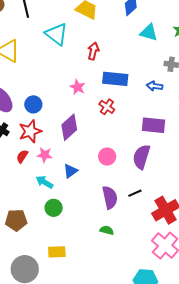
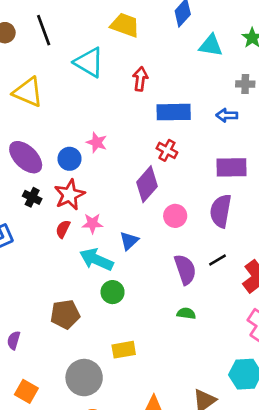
pink star: (78, 87) -> (97, 142), moved
purple diamond: (69, 127) -> (147, 184), moved
cyan arrow: (44, 182) -> (96, 260), size x1.4

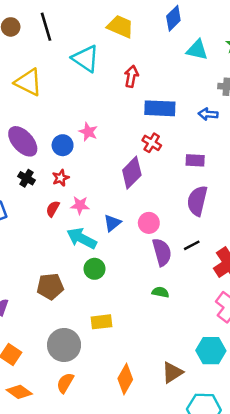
purple rectangle: (232, 167) -> (195, 160), moved, size x0.7
red star: (70, 195) -> (61, 178), size x0.6
pink circle: (175, 216) -> (149, 223), moved

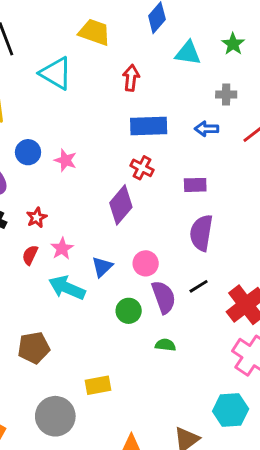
red arrow: (131, 76) -> (131, 78), moved
blue circle: (63, 145) -> (28, 152), moved
pink star: (80, 205) -> (62, 248), turned -30
green circle: (94, 269) -> (129, 311), moved

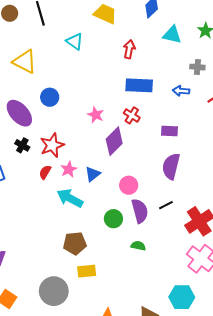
cyan triangle: (56, 73) -> (75, 41), size x0.7
pink star: (65, 160) -> (96, 115), moved
red star: (37, 218) -> (52, 145), size x1.6
blue triangle: (102, 267) -> (93, 174), moved
brown pentagon: (34, 348) -> (75, 243), moved

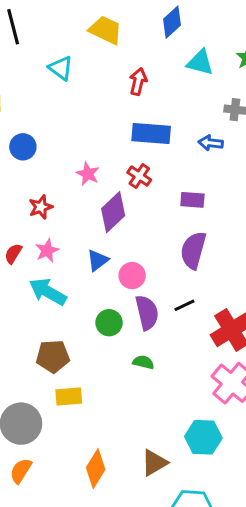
red star: (52, 145) -> (41, 207), moved, size x0.7
blue triangle: (93, 174) -> (98, 260), moved

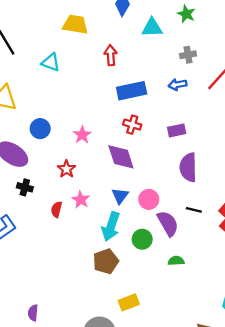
pink star: (88, 174) -> (82, 135), moved, turned 30
purple diamond: (113, 212) -> (121, 157), turned -48
cyan arrow: (48, 292) -> (111, 227), moved, turned -84
black line: (184, 305) -> (194, 210), turned 56
brown pentagon: (53, 356) -> (106, 261), moved

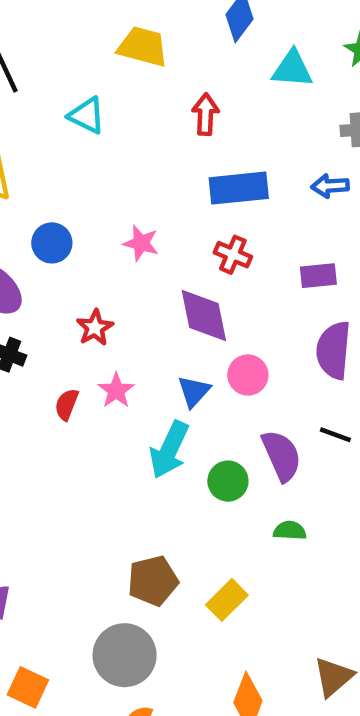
pink star: (82, 135) -> (141, 243), moved, turned -30
pink circle: (149, 199) -> (248, 375), moved
brown pentagon: (106, 261) -> (153, 581), moved
yellow rectangle: (129, 302) -> (227, 600), moved, turned -30

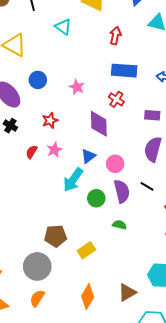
pink circle: (248, 375) -> (115, 164), moved

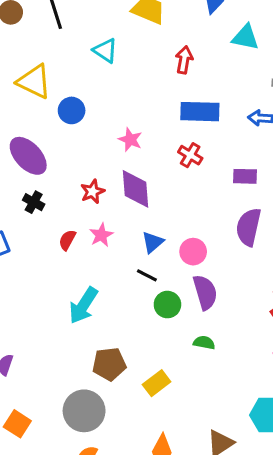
blue circle: (38, 80) -> (72, 110), moved
purple diamond: (99, 124) -> (136, 189), moved
cyan arrow: (73, 180) -> (83, 305), moved
black line: (147, 186) -> (147, 275), moved

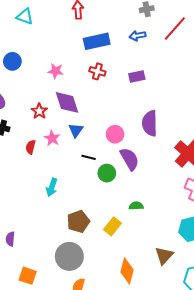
purple semicircle: (249, 227) -> (150, 123), moved
blue triangle: (153, 242) -> (76, 130), moved
cyan arrow: (83, 305) -> (52, 187), size x0.7
green semicircle: (204, 343) -> (136, 206), moved

